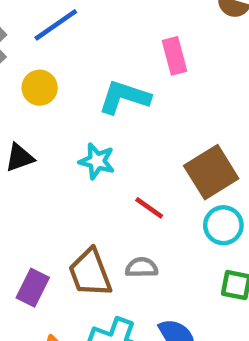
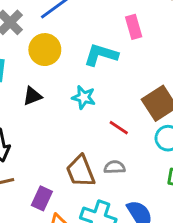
yellow circle: (40, 88) -> (45, 50), size x1.4
purple rectangle: (33, 288) -> (42, 198), moved

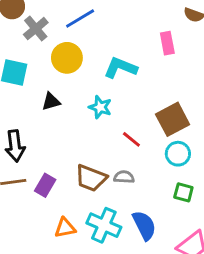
pink rectangle: (134, 27) -> (167, 43), moved
brown trapezoid: (81, 171) -> (91, 178), turned -52
purple rectangle: (42, 198) -> (45, 185), moved

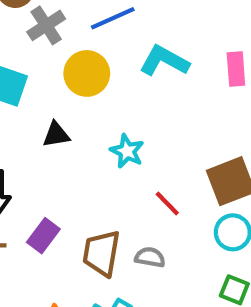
cyan L-shape: (121, 68) -> (164, 61), moved
brown trapezoid: (91, 178) -> (101, 253), turned 72
purple rectangle: (45, 185) -> (43, 236), moved

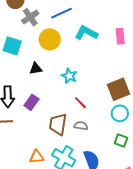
red line: (167, 203) -> (80, 103), moved
purple rectangle: (43, 236) -> (31, 102), moved

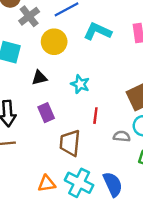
purple rectangle: (31, 102) -> (46, 113), moved, turned -56
red line: (80, 103) -> (95, 116), turned 56
gray semicircle: (81, 126) -> (122, 136), moved

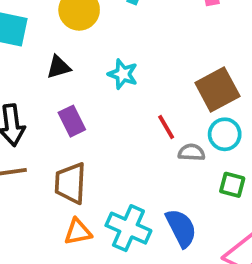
red line: (95, 116) -> (166, 127), moved, turned -35
brown trapezoid: (70, 143) -> (70, 183), moved

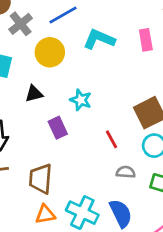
purple rectangle: (72, 121) -> (58, 128), moved
gray semicircle: (192, 152) -> (126, 172), moved

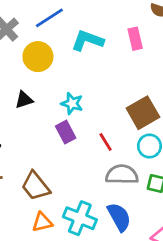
purple rectangle: (58, 128) -> (66, 132), moved
gray semicircle: (126, 172) -> (122, 175), size x1.6
brown trapezoid: (41, 179) -> (36, 186), turned -40

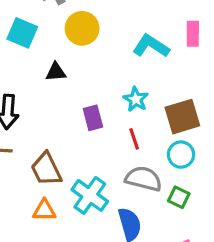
cyan L-shape: (87, 41) -> (151, 46), moved
cyan star: (72, 103) -> (136, 99), moved
cyan cross: (80, 218) -> (90, 195), moved

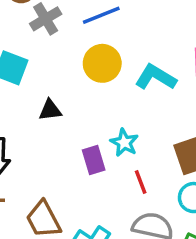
yellow circle: (82, 28) -> (102, 63), moved
cyan star: (136, 99) -> (124, 143), moved

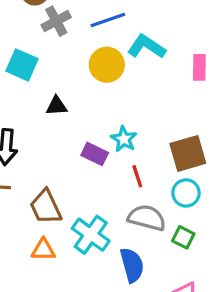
cyan L-shape: (156, 77) -> (146, 47), moved
purple rectangle: (94, 160) -> (95, 154), turned -50

